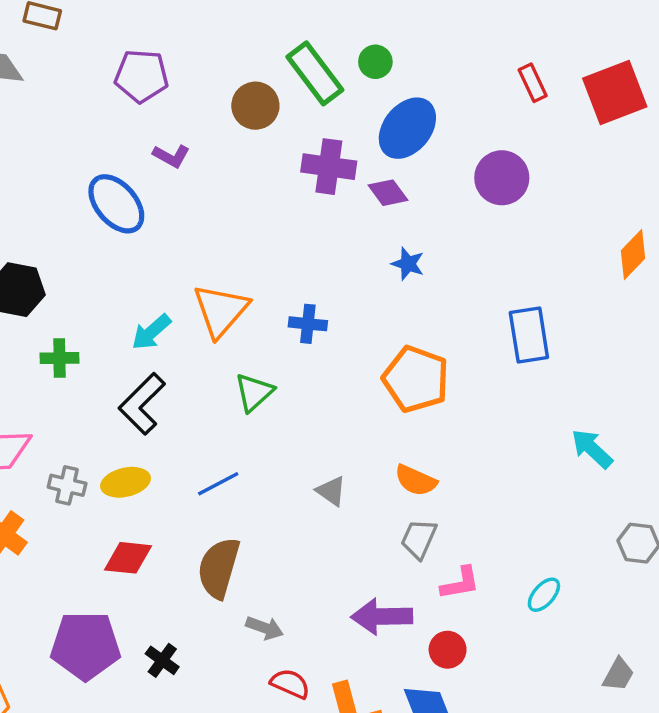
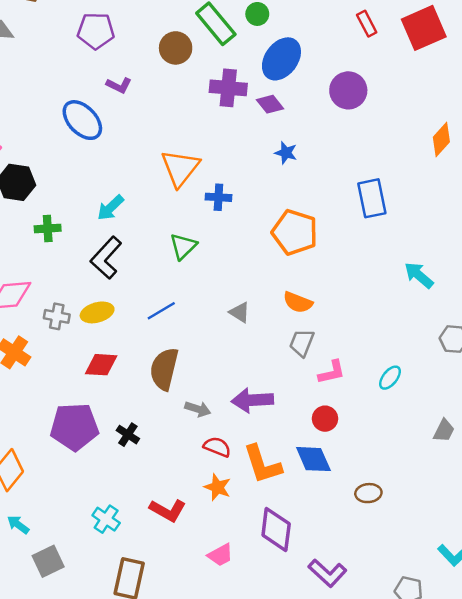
orange triangle: (221, 310) -> (180, 168), moved
purple arrow: (382, 617) -> (252, 400), moved

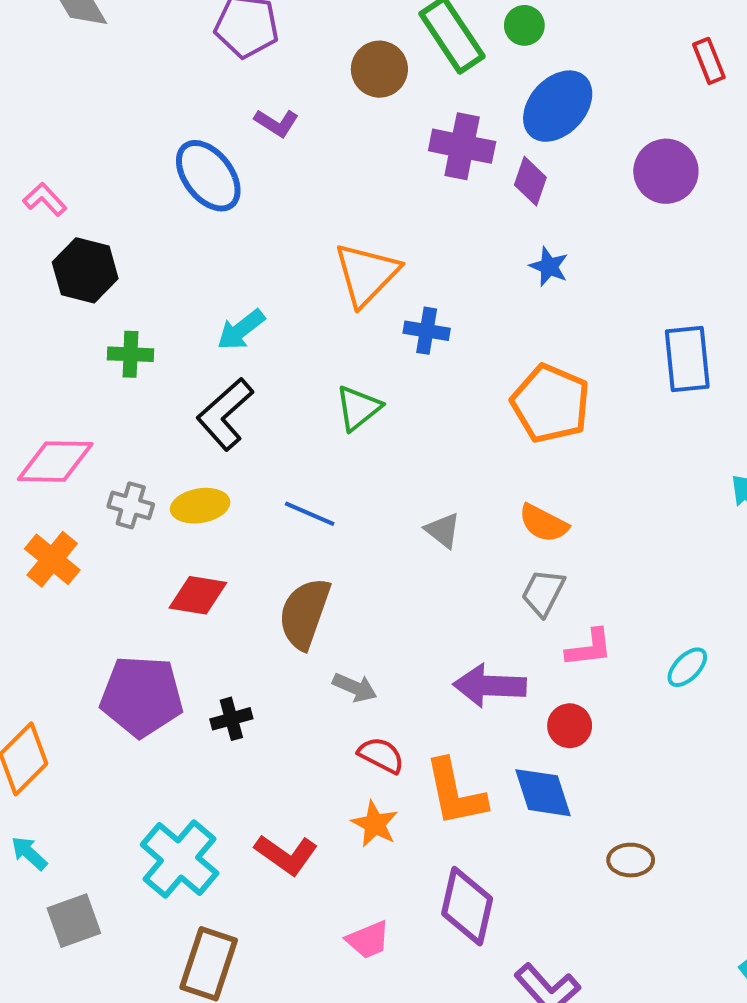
purple diamond: (270, 104) -> (530, 181), turned 52
blue line: (161, 311) -> (310, 514), turned 48
purple arrow: (252, 400) -> (490, 686), moved
black cross: (128, 435) -> (231, 719), turned 35
cyan cross: (106, 519) -> (180, 859), size x1.6

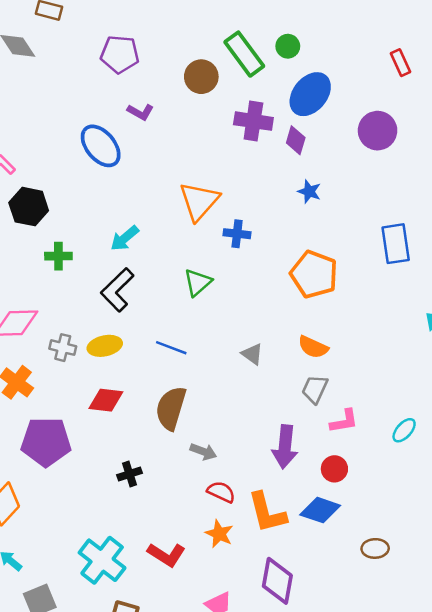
purple arrow: (490, 686) -> (285, 447), turned -84
purple pentagon: (142, 696) -> (46, 442), moved
blue diamond: (543, 793) -> (320, 510), turned -51

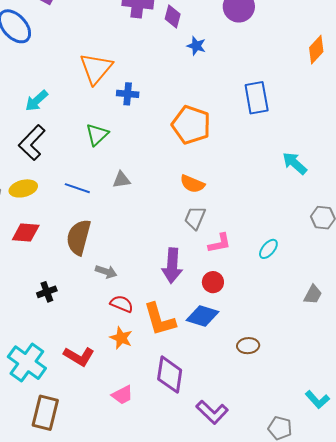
blue star: (309, 191) -> (196, 46), moved
gray triangle: (252, 354) -> (121, 180), moved, turned -42

